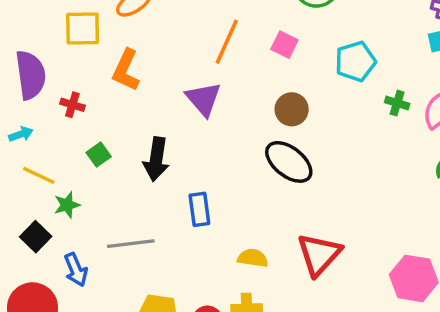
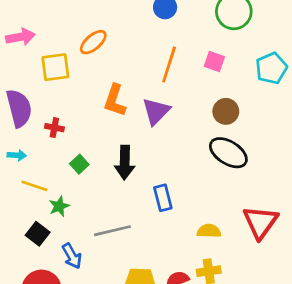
orange L-shape: (126, 70) -> (115, 100), moved
purple triangle: (203, 99) -> (156, 111), turned 32
cyan arrow: (21, 134) -> (17, 155), turned 30

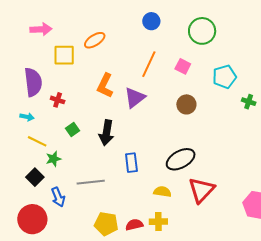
black ellipse: (228, 153) -> (181, 159), moved, turned -68

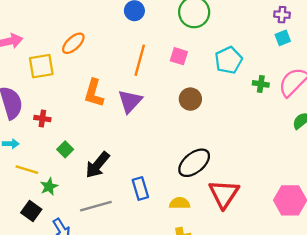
black arrow: (106, 133) -> (98, 165), moved, turned 40
blue rectangle: (131, 163) -> (140, 189), moved

